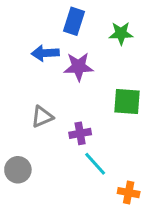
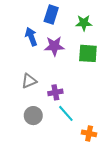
blue arrow: (45, 53) -> (31, 37), turned 72
green square: (127, 102) -> (88, 53), moved
gray circle: (18, 170) -> (33, 116), moved

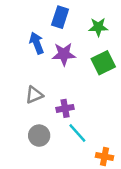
green square: (88, 53) -> (103, 63), turned -30

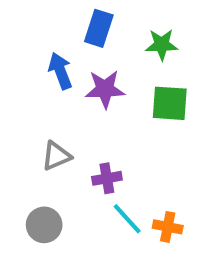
green square: (103, 63) -> (170, 103), turned 30
gray circle: (39, 136) -> (44, 225), moved
orange cross: (104, 156) -> (168, 227), moved

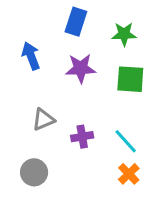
blue arrow: (60, 71) -> (31, 56), moved
cyan line: (127, 219) -> (126, 141), moved
orange cross: (168, 227) -> (129, 174), turned 35

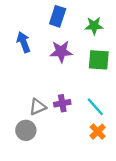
gray triangle: (43, 120) -> (38, 107), moved

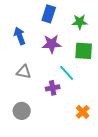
gray triangle: (38, 107) -> (24, 72), moved, turned 35
cyan line: (95, 107) -> (67, 73), moved

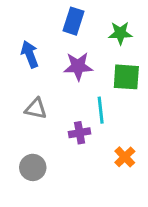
cyan line: (67, 73) -> (101, 110), turned 36
orange cross: (83, 112) -> (125, 157), moved

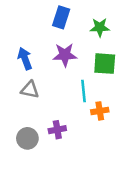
blue arrow: (30, 54) -> (25, 59), moved
purple cross: (80, 133) -> (57, 130), moved
orange cross: (125, 157) -> (100, 111), moved, turned 35

